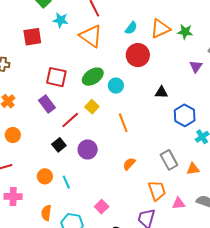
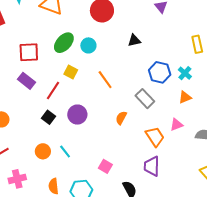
blue hexagon: (185, 115) -> (160, 72), moved
gray rectangle: (169, 160) -> (145, 99), moved
orange triangle: (193, 169) -> (185, 97), moved
pink triangle: (179, 203) -> (177, 125), moved

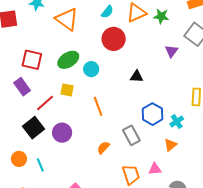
yellow square: (71, 72) -> (67, 90), turned -32
orange triangle: (185, 97) -> (170, 145), turned -32
black square: (48, 117) -> (33, 128), size x1.5

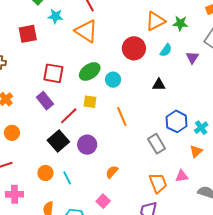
cyan semicircle: (107, 12) -> (166, 50), moved
orange semicircle: (103, 148) -> (112, 172), moved

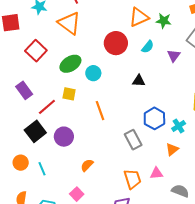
red square: (53, 73) -> (36, 51), moved, turned 30

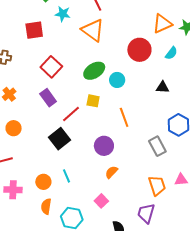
red square: (36, 51) -> (51, 67), moved
purple circle: (64, 137) -> (104, 146), moved
orange circle: (21, 163) -> (43, 182), moved

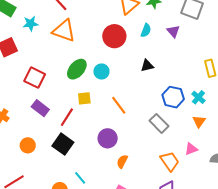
orange circle: (14, 128) -> (28, 145), moved

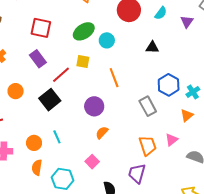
red square: (35, 78) -> (41, 28), turned -30
pink triangle: (191, 149) -> (172, 140), turned -32

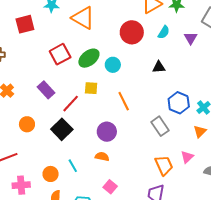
red square: (41, 28) -> (60, 54), moved, turned -35
orange semicircle: (102, 133) -> (102, 157), moved, turned 64

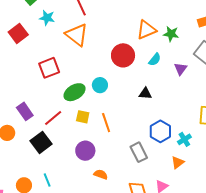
red square: (25, 24) -> (18, 33), turned -30
green ellipse: (89, 58) -> (75, 92), moved
yellow square: (91, 88) -> (83, 117), moved
purple rectangle: (46, 90) -> (25, 111), moved
orange semicircle: (102, 157) -> (101, 174), moved

